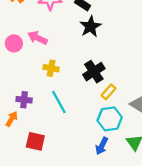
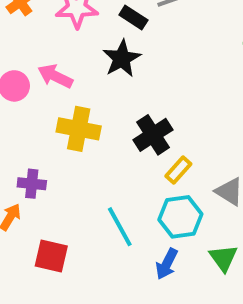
black star: (90, 27) -> (122, 59), moved
yellow cross: (51, 68) -> (79, 129), size x1.5
cyan line: (59, 102) -> (120, 227), moved

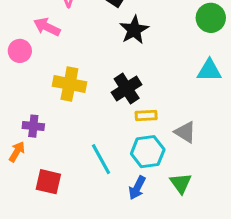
black star: (122, 59) -> (134, 30), moved
pink arrow: (55, 76) -> (47, 27), moved
yellow rectangle: (178, 170) -> (146, 116), turned 45

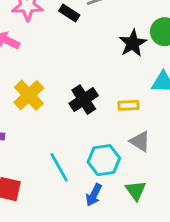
black star: (134, 30) -> (133, 43), moved
yellow cross: (69, 84) -> (29, 95), turned 36
yellow rectangle: (146, 116) -> (128, 105), moved

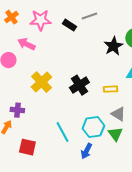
green triangle: (136, 190) -> (115, 134), moved

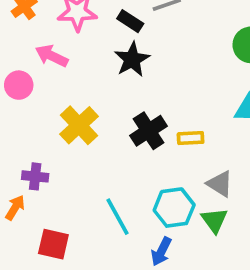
black star: (113, 46) -> (132, 59), moved
yellow rectangle: (110, 89) -> (191, 138), moved

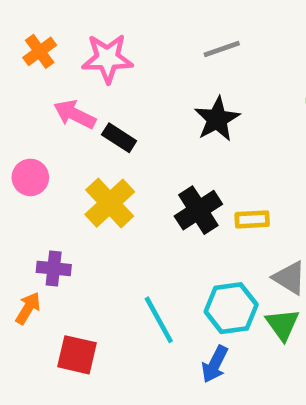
black rectangle: (130, 21) -> (119, 138), moved
black star: (132, 59) -> (217, 119), moved
pink circle: (19, 85) -> (30, 177), moved

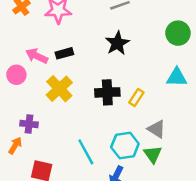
pink arrow: (75, 114) -> (37, 56), moved
black rectangle: (119, 138) -> (64, 53), turned -48
black cross: (198, 210) -> (107, 92), turned 30
yellow rectangle: (252, 219) -> (136, 97), turned -54

